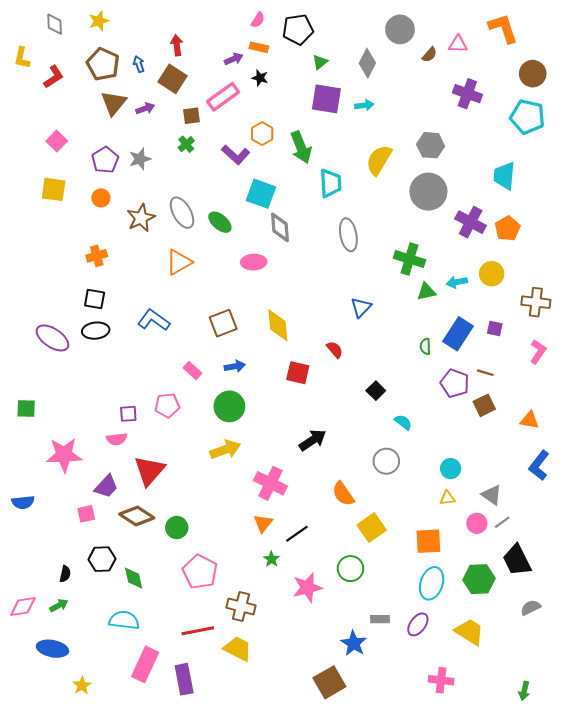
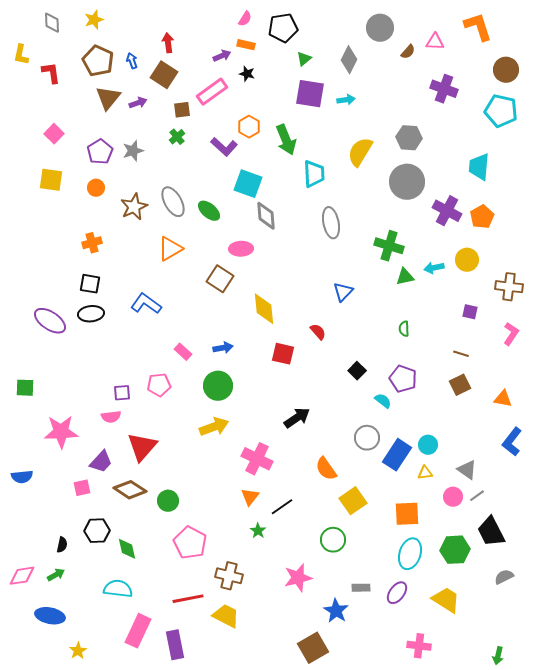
red L-shape: (54, 77) -> (51, 73), turned -65
brown square: (223, 323) -> (220, 279), moved, turned -36
blue rectangle: (458, 334) -> (397, 455), moved
purple pentagon: (455, 383) -> (403, 379), moved
pink star: (307, 588) -> (298, 578), moved

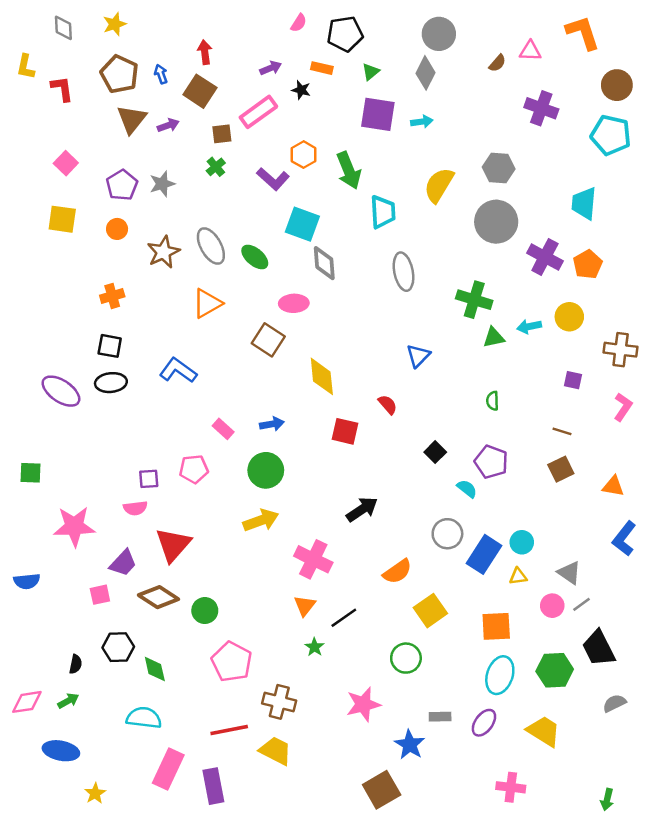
gray circle: (380, 28) -> (439, 34), moved
orange rectangle: (246, 45) -> (322, 68), moved
orange semicircle: (326, 469) -> (397, 572), turned -90

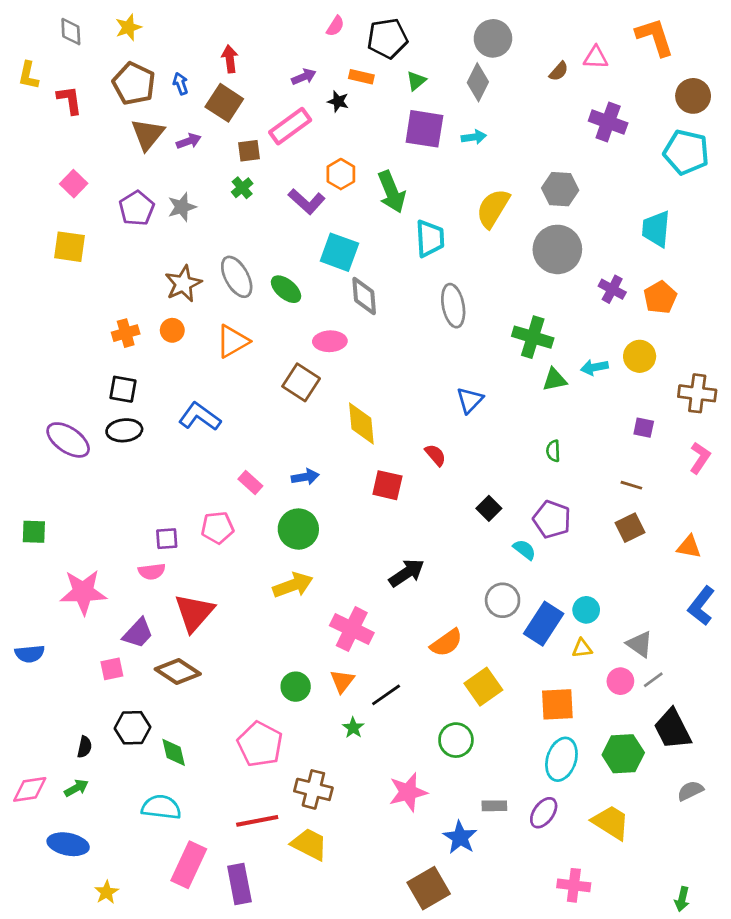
orange circle: (117, 229) -> (172, 330), moved
purple cross: (545, 257) -> (612, 289), size x0.7
green circle: (205, 611) -> (296, 687), moved

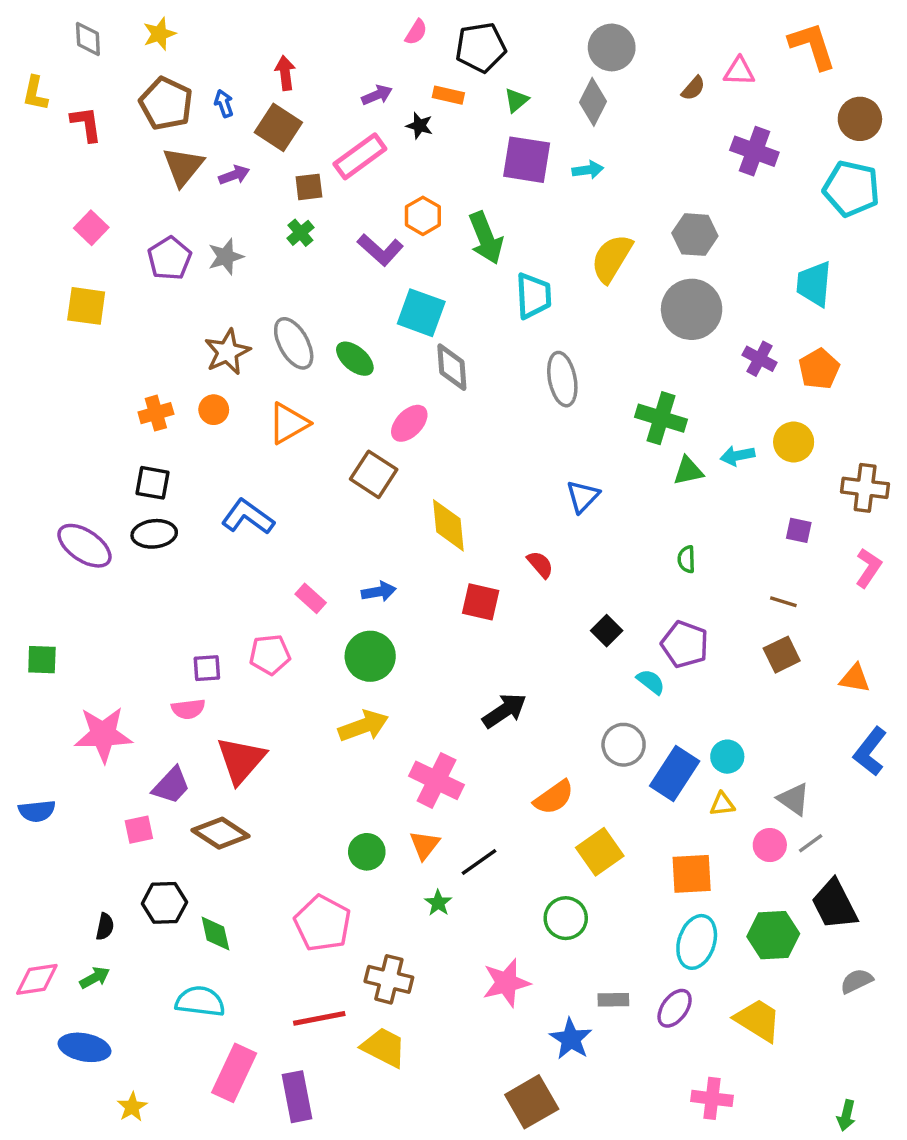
pink ellipse: (330, 341) -> (409, 423), turned -44

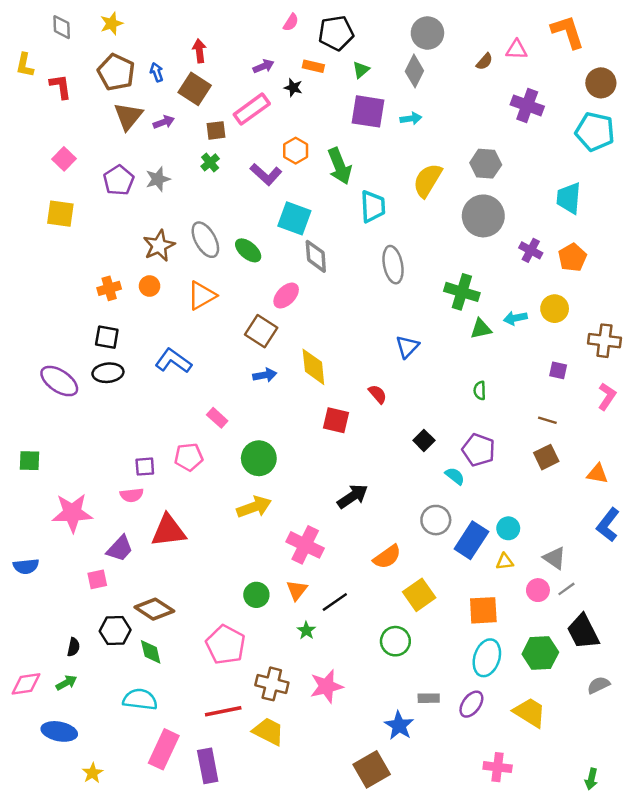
blue arrow: (379, 592) -> (265, 375), moved
red triangle: (241, 760) -> (169, 531), turned 42
brown diamond: (221, 833) -> (154, 609), moved
pink star: (506, 983) -> (327, 686), moved

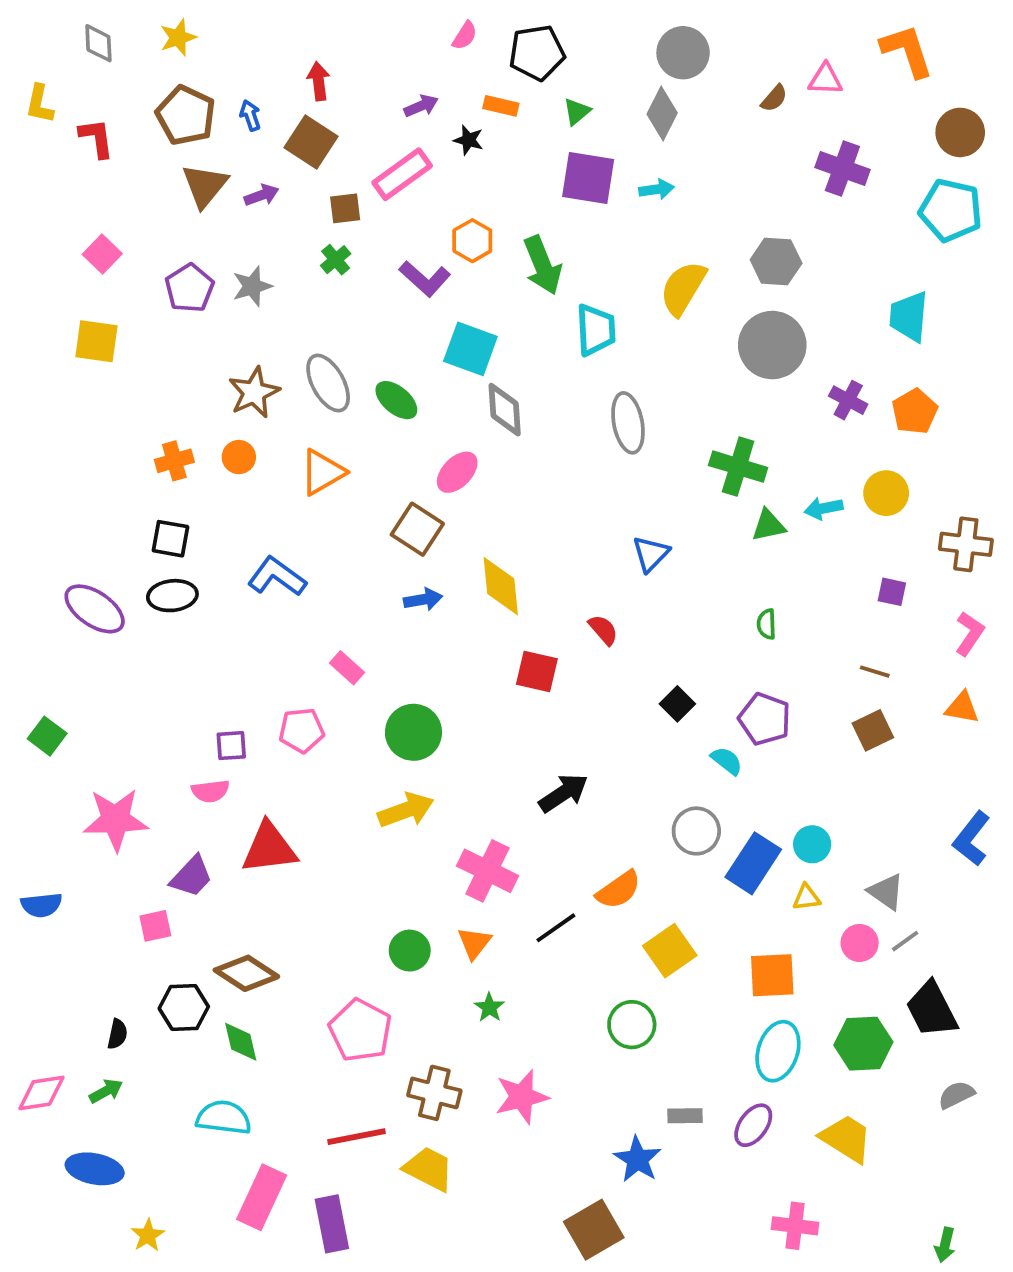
green square: (30, 461) -> (47, 736), turned 35
orange triangle: (597, 474) -> (962, 708), moved
black line: (335, 602) -> (556, 928), moved

